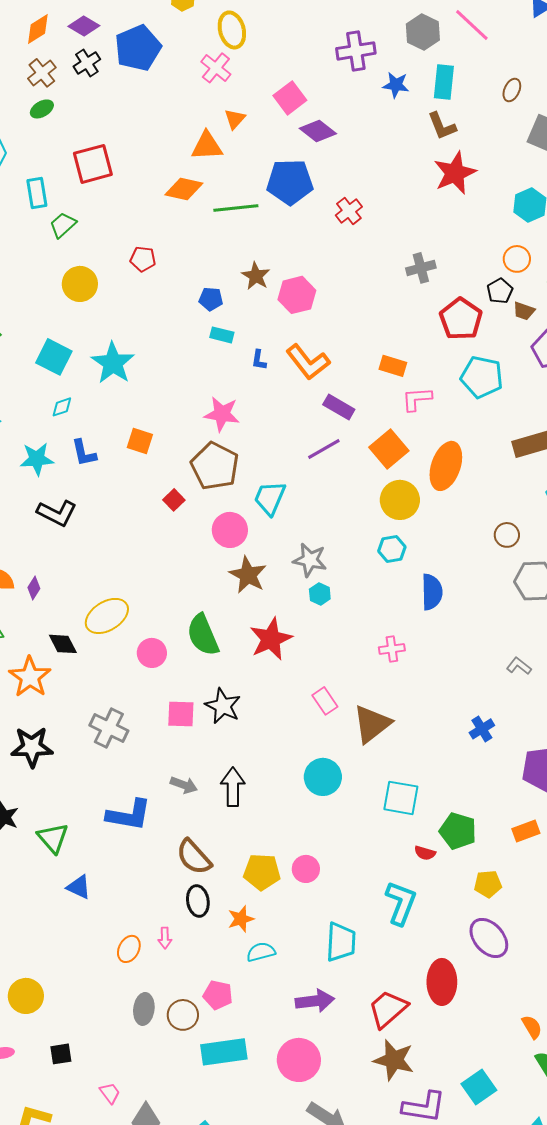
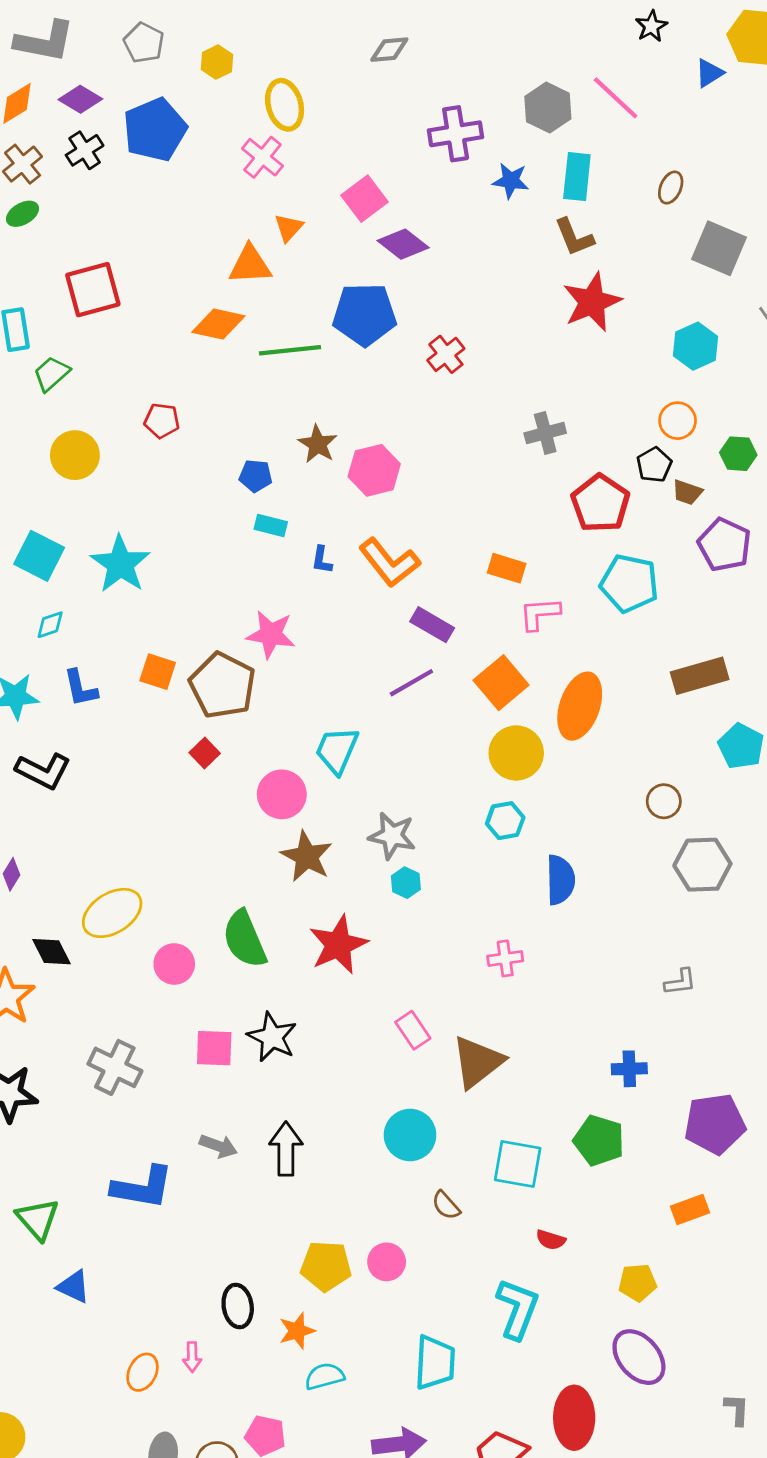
brown pentagon: (215, 466) -> (222, 685), moved
gray L-shape: (519, 666) -> (680, 982), turned 135
blue cross: (482, 729) -> (629, 1069), turned 30
green pentagon: (458, 831) -> (599, 1141), moved
brown semicircle: (194, 857) -> (446, 1205), moved, size x0.6

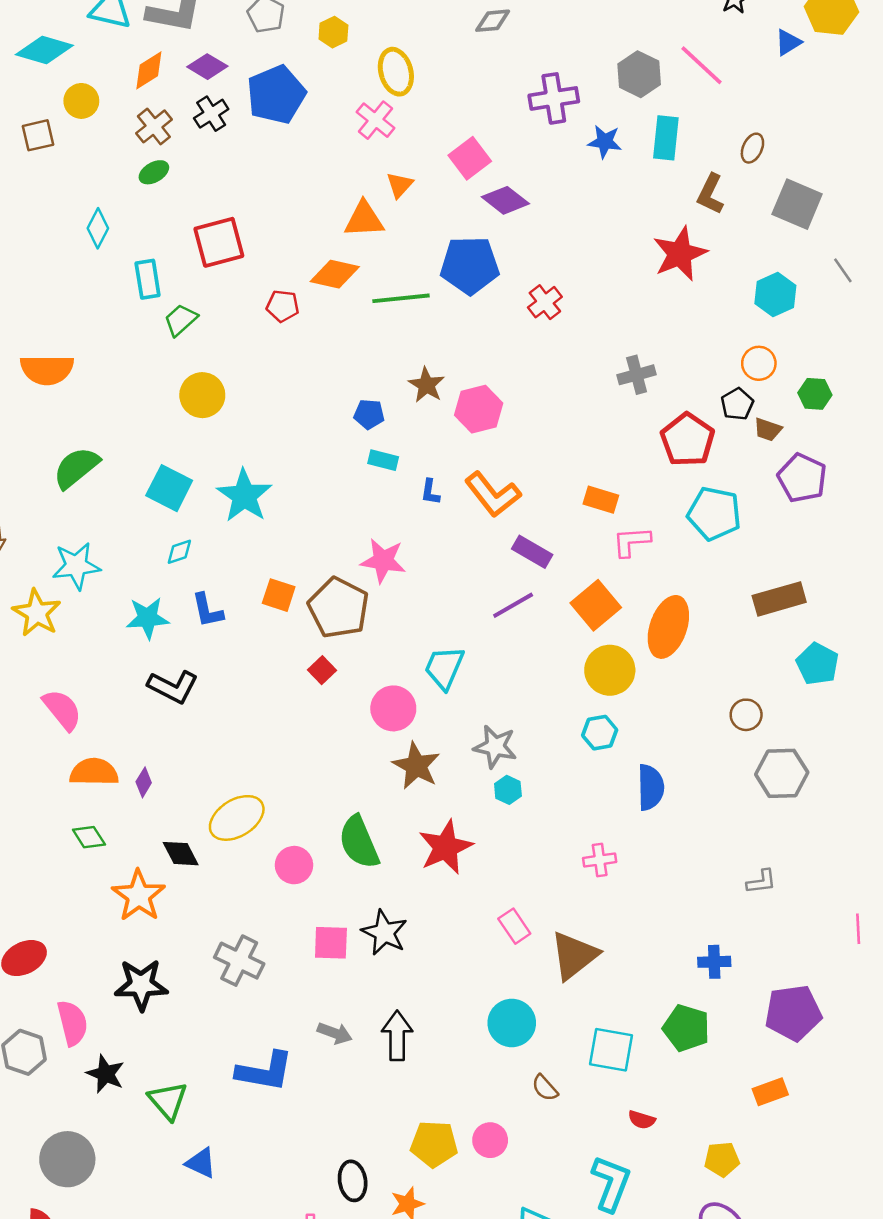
brown L-shape: (574, 237) -> (710, 194), moved, turned 48
red pentagon: (162, 421) -> (283, 306), moved

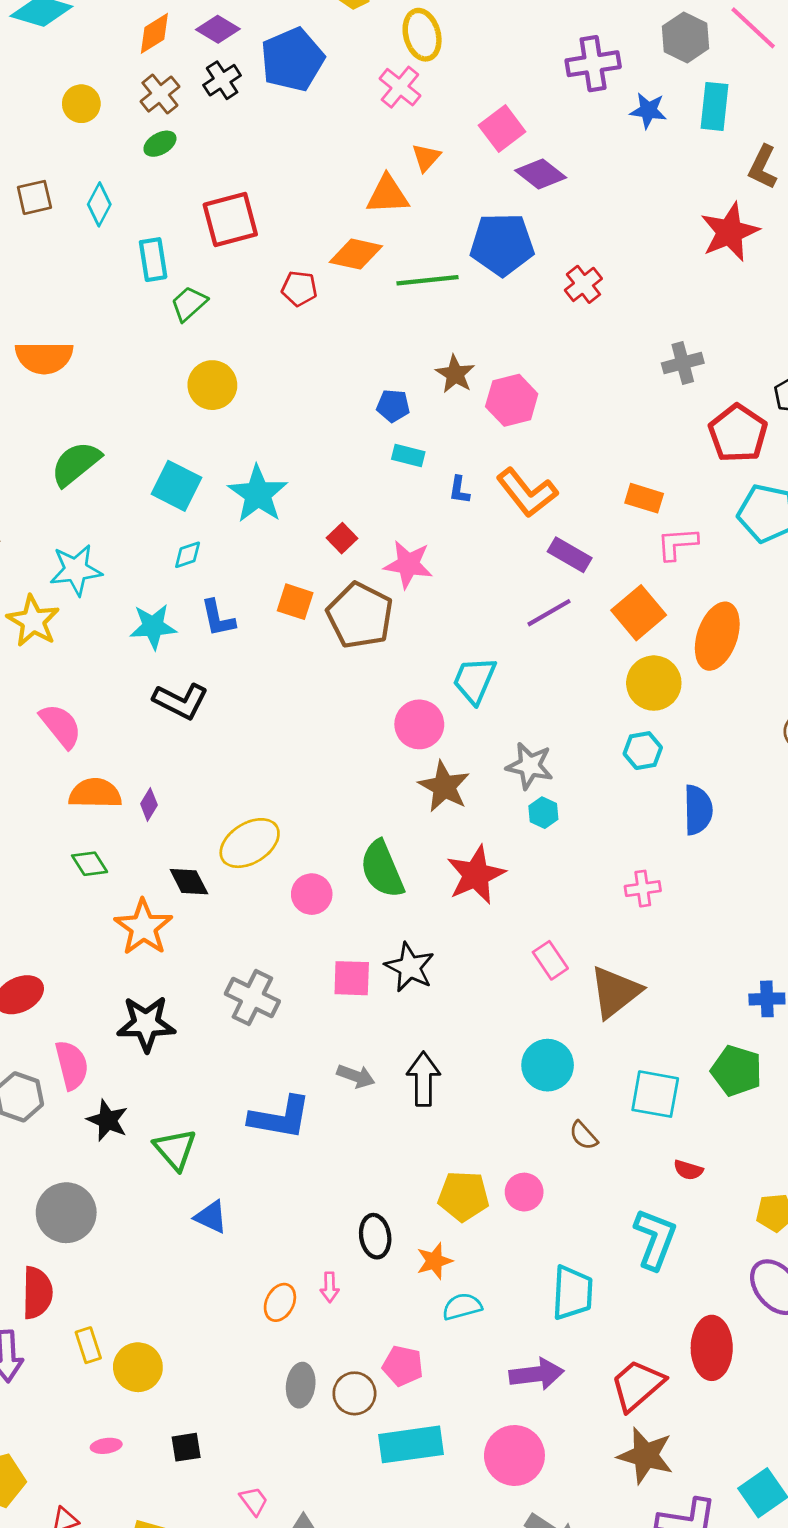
yellow circle: (81, 101) -> (81, 104), moved
brown square: (38, 135) -> (34, 197), moved
red square: (322, 670) -> (342, 538), moved

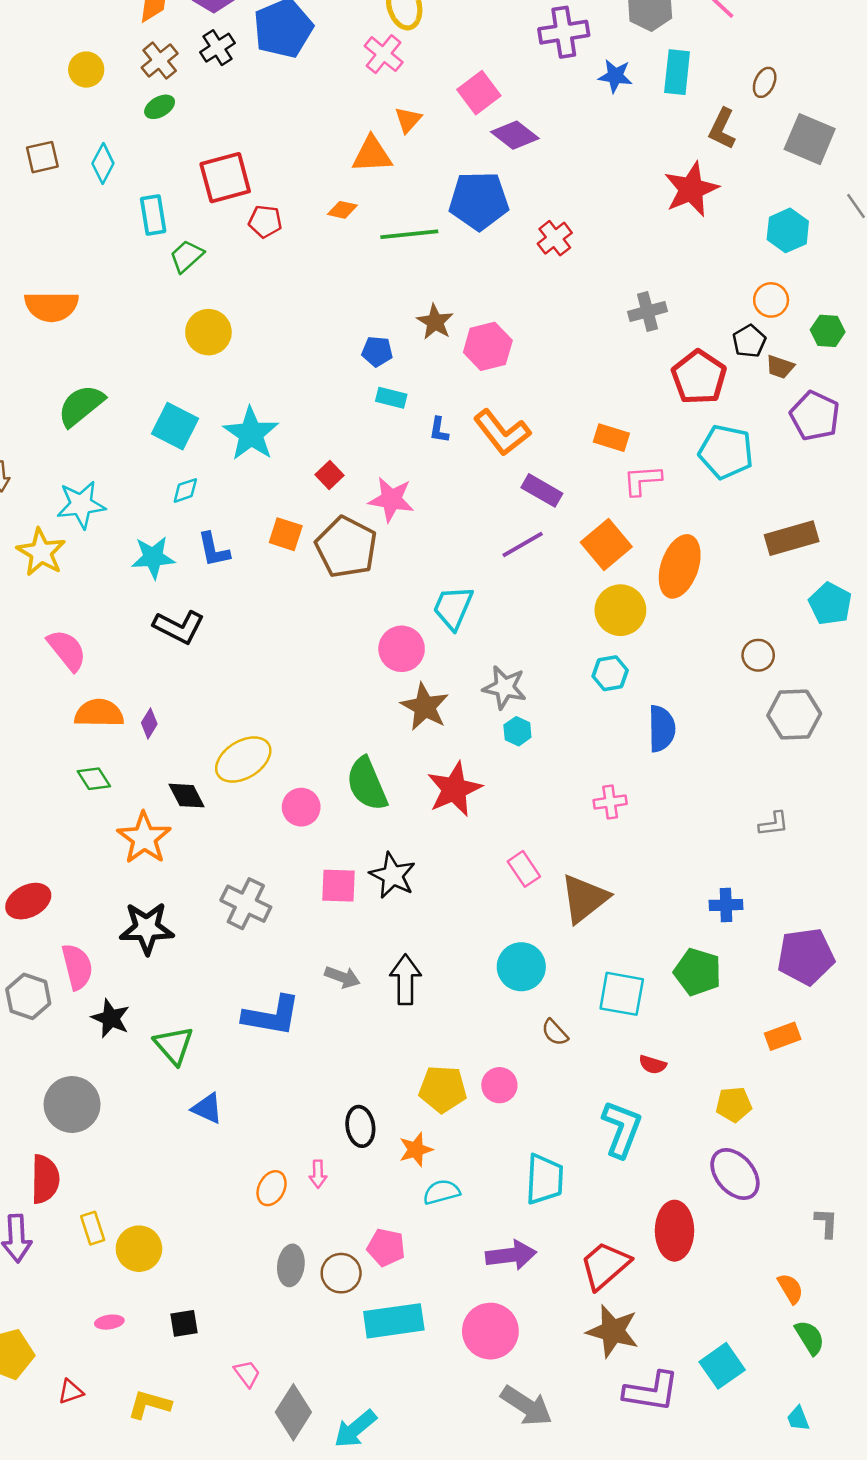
orange diamond: (356, 254) -> (342, 210), size x0.6
red pentagon: (299, 289) -> (265, 221), moved

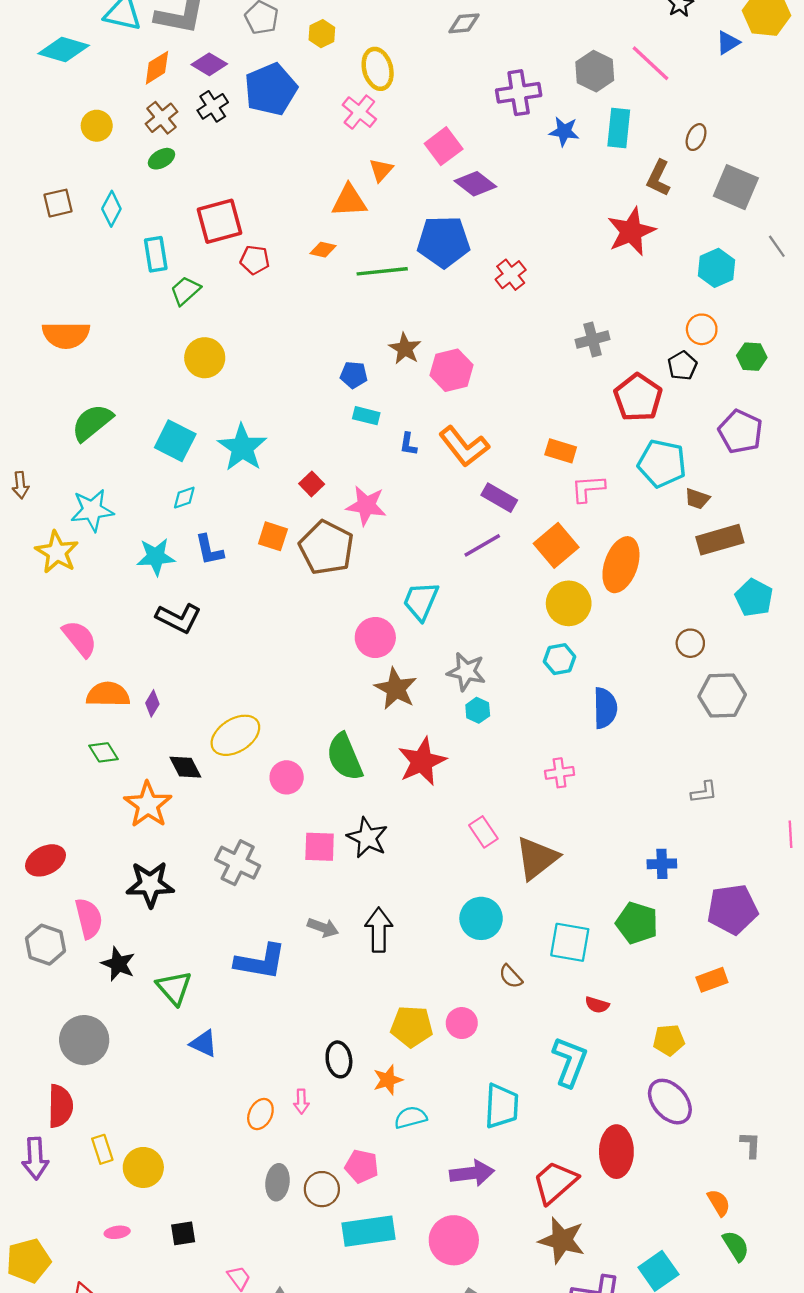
brown trapezoid: (780, 367) -> (697, 499), moved

